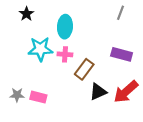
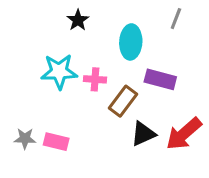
black star: (27, 14) -> (78, 20), moved
cyan ellipse: (65, 27) -> (131, 42), moved
purple rectangle: (122, 54) -> (160, 79), moved

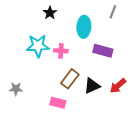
brown rectangle: (123, 101) -> (70, 79), moved
red arrow: (184, 134) -> (118, 86), size x0.7
pink rectangle: (56, 142) -> (58, 103), moved

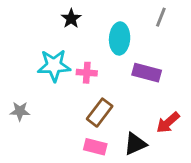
black triangle: (92, 86) -> (135, 144), moved
gray star: (16, 89) -> (20, 111), moved
pink rectangle: (58, 103) -> (95, 147), moved

